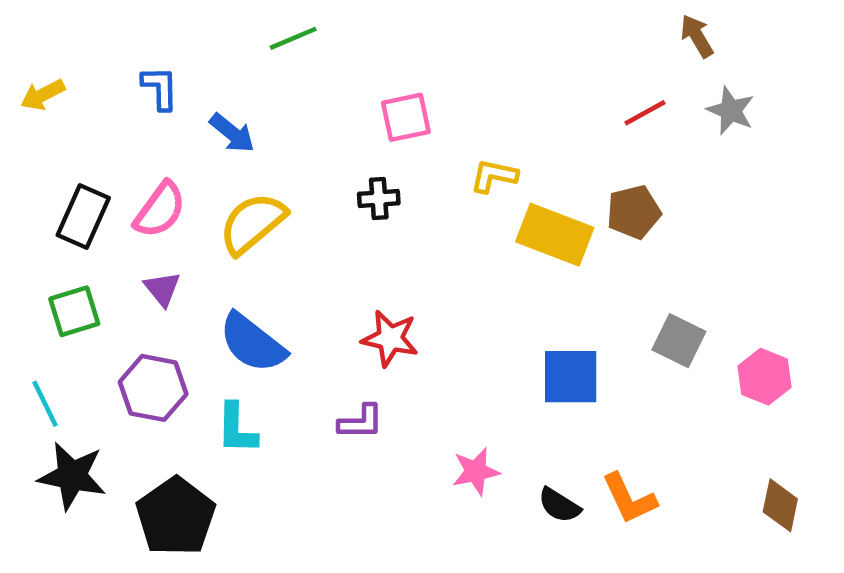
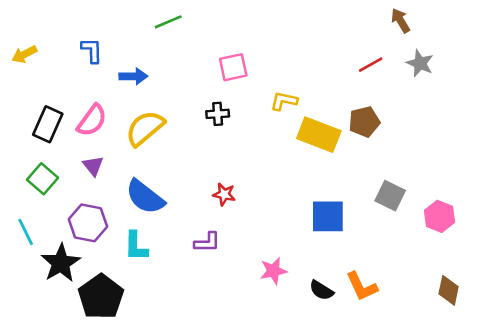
blue arrow: (232, 133) -> (133, 76), turned -40
green square: (74, 311) -> (43, 179), turned -32
red star: (390, 338) -> (224, 194), size x0.7
black star: (72, 476) -> (61, 263), moved, turned 30

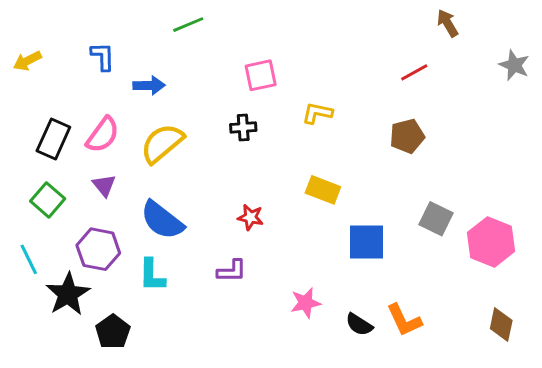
gray star: (420, 63) -> (514, 65), moved
yellow rectangle: (319, 135) -> (323, 190), moved, size x0.7
pink hexagon: (439, 216) -> (491, 242), size x1.4
black pentagon: (101, 297) -> (113, 332), size x0.7

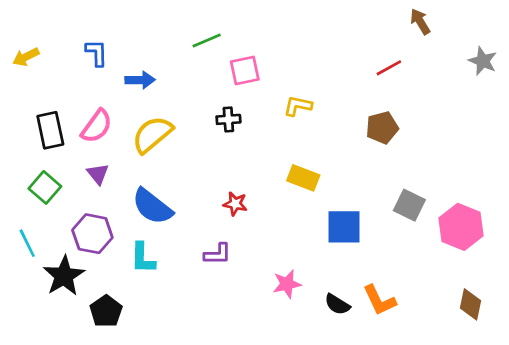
green line: (188, 25) -> (207, 41), moved
black rectangle: (53, 139) -> (50, 130), turned -36

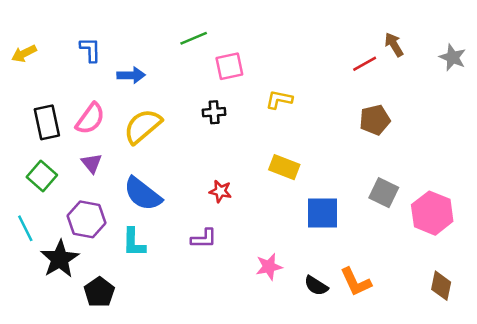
brown arrow: (420, 22) -> (394, 45), moved
brown pentagon: (382, 128) -> (375, 120), moved

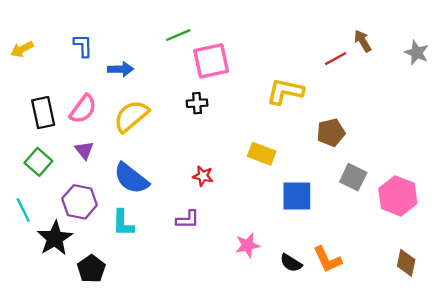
pink square: (229, 66) -> (211, 61), size x1.4
yellow L-shape: (279, 99) -> (285, 91), moved, size x1.5
brown pentagon: (375, 120) -> (331, 133), moved

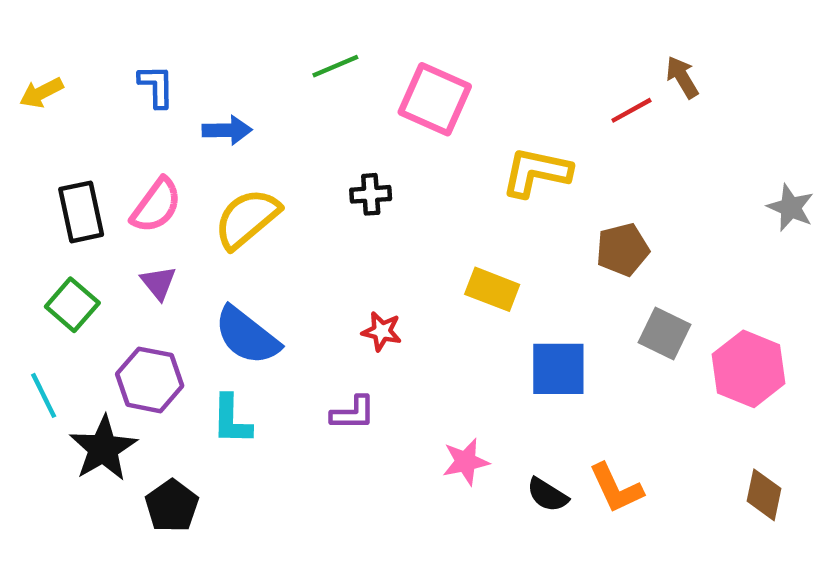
gray star: (417, 53) -> (791, 208), moved
pink square: (211, 61) -> (435, 99), moved, turned 36

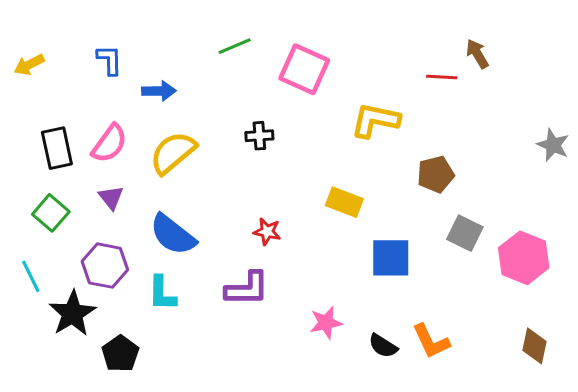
red line: (631, 110) -> (442, 77), turned 32
purple L-shape: (353, 413) -> (247, 289), size x1.4

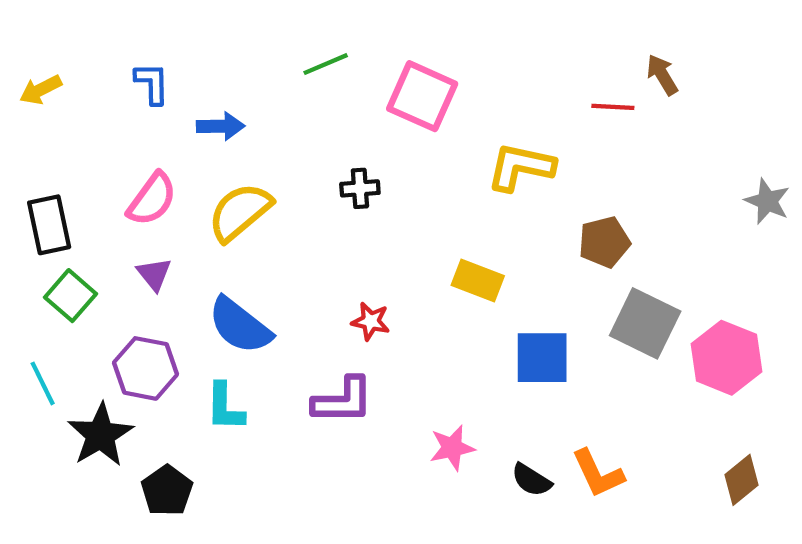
black rectangle: (57, 148) -> (49, 225), moved
gray square: (465, 233) -> (645, 323), size x1.4
brown diamond: (534, 346) -> (742, 480), turned 39

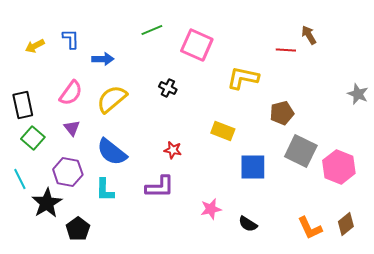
yellow arrow: (41, 90) -> (35, 46), moved
black cross: (360, 188) -> (168, 88), turned 30
orange L-shape: (598, 473) -> (310, 228), moved

